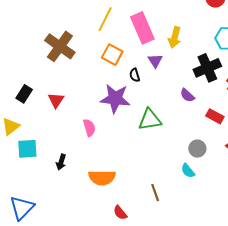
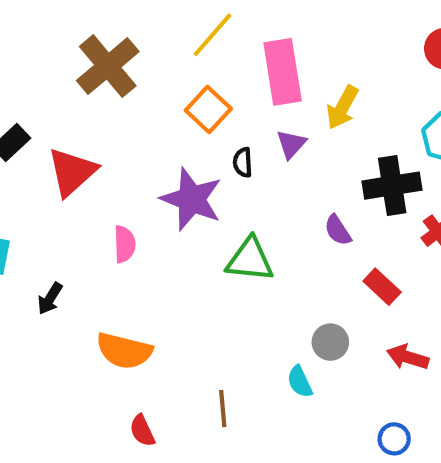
red triangle: (56, 100) -> (72, 172), size x1.5

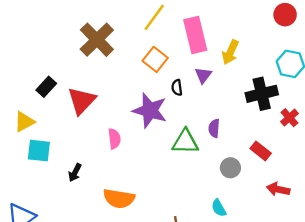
purple semicircle: (338, 230) -> (214, 128), moved, turned 42
gray circle: (330, 342) -> (230, 168), moved

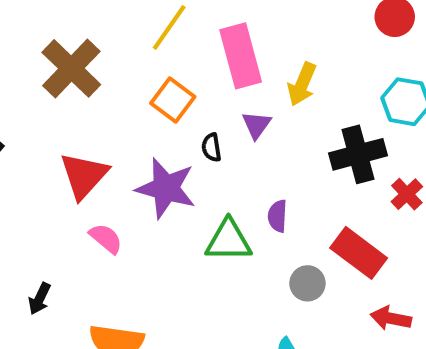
red triangle: (82, 101) -> (84, 175), moved
pink semicircle: (114, 139) -> (106, 238), turned -42
red rectangle: (261, 151) -> (359, 253), size x1.5

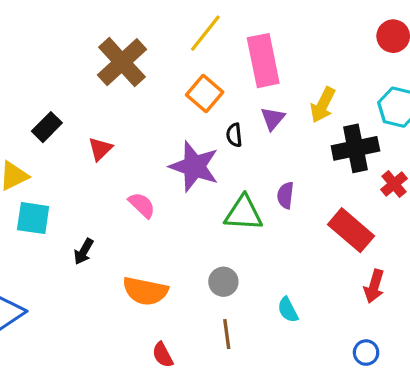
yellow arrow: (302, 84) -> (323, 105), moved
red triangle: (84, 175) -> (100, 149), moved, size x0.6
gray circle: (307, 283) -> (223, 282), moved
red arrow: (391, 318) -> (374, 286), turned -88

